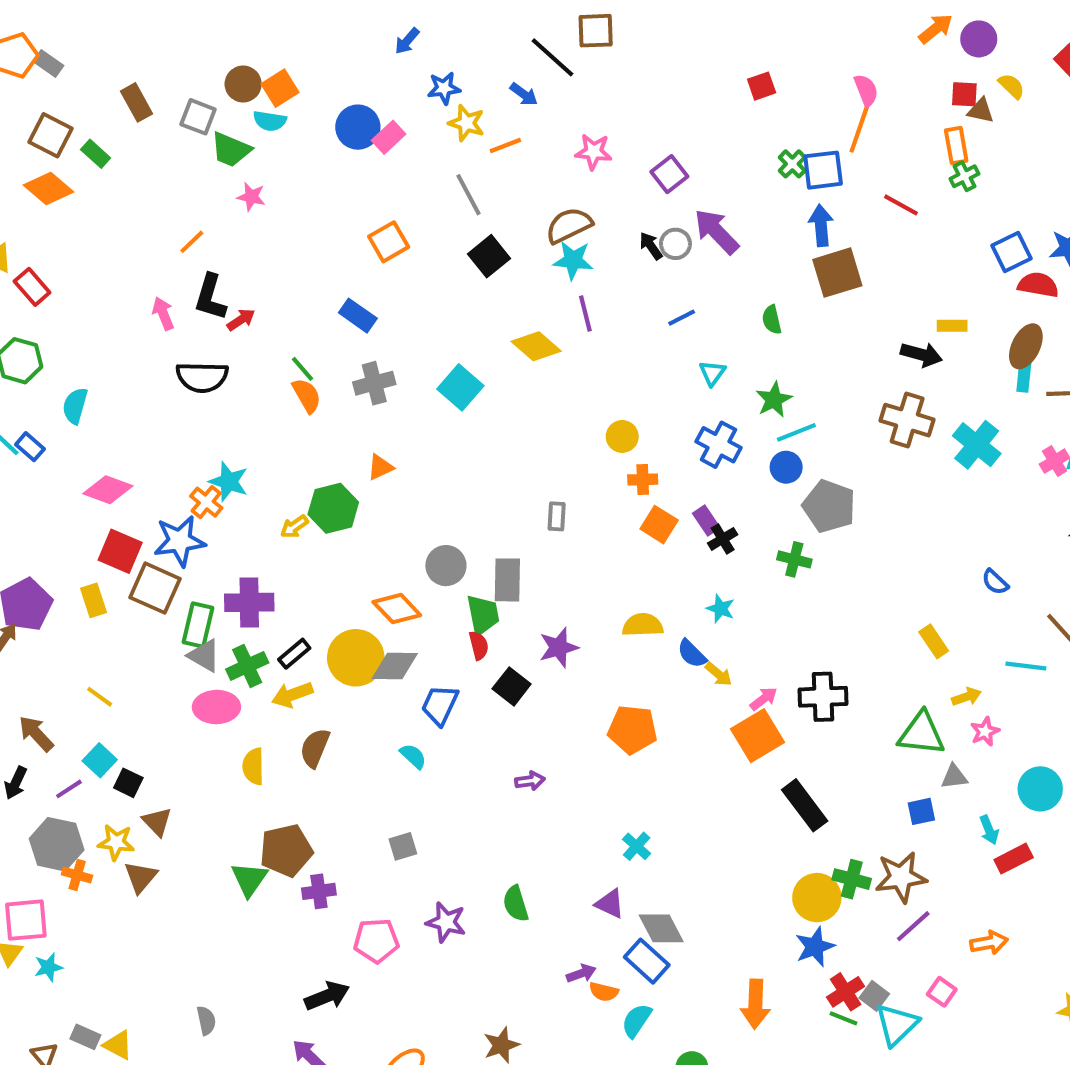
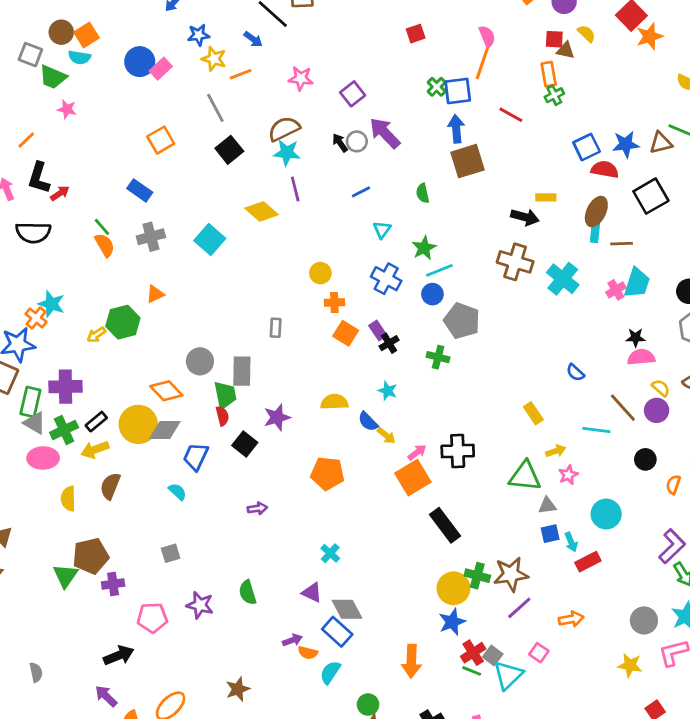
blue square: (921, 811) -> (550, 534), moved

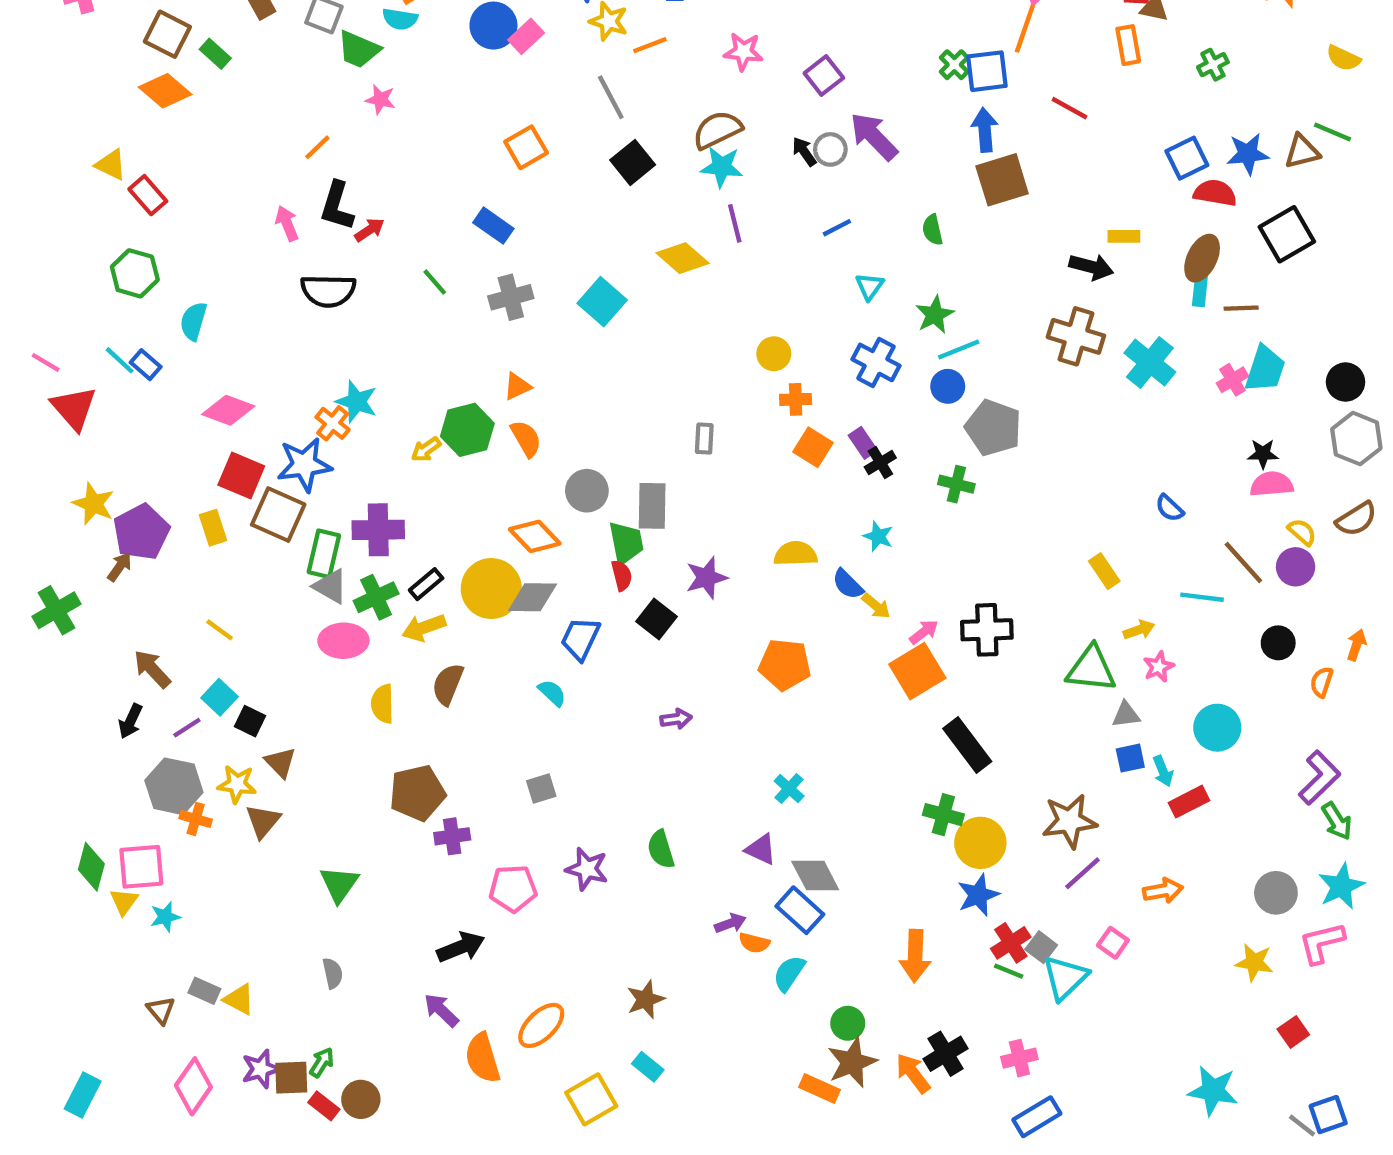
green cross: (554, 95) -> (1213, 65), moved
orange semicircle: (105, 245) -> (526, 439), moved
green triangle: (65, 576) -> (339, 884), moved
green cross: (477, 576) -> (943, 815), moved

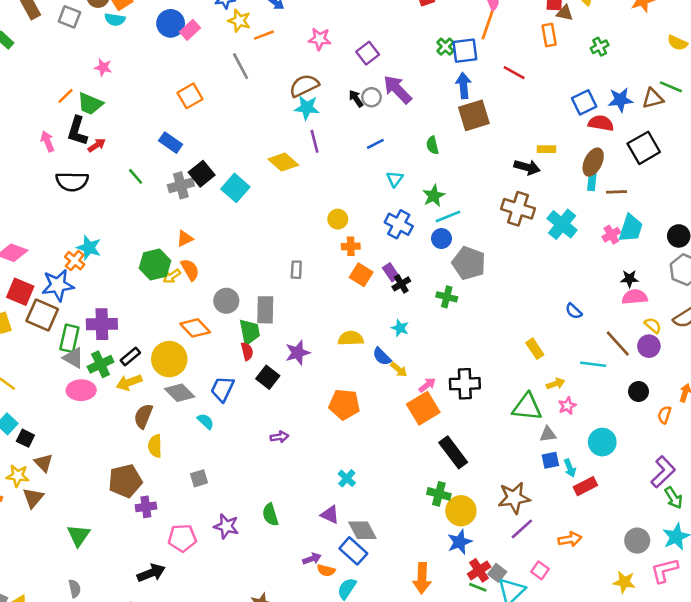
green trapezoid: (359, 49) -> (90, 104), moved
black square: (633, 162) -> (202, 174), moved
yellow arrow: (426, 449) -> (172, 276), moved
gray diamond: (533, 597) -> (180, 393), moved, turned 44
yellow semicircle: (383, 704) -> (155, 446), moved

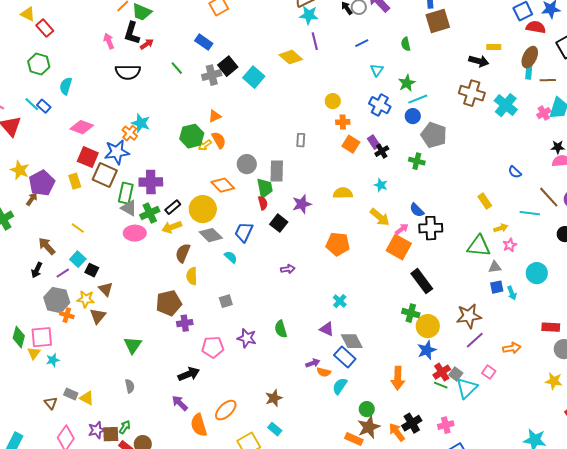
blue semicircle: (382, 356) -> (417, 210), moved
yellow arrow: (399, 369) -> (380, 217), size x1.5
orange square: (423, 408) -> (399, 247), turned -30
red rectangle: (585, 486) -> (551, 327), moved, turned 30

